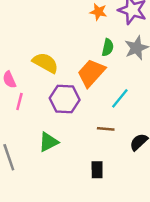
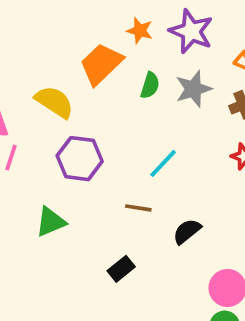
orange trapezoid: (91, 73) -> (101, 64), moved
black rectangle: (97, 170) -> (121, 269), turned 48

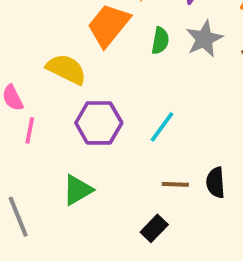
cyan line: (163, 163) -> (162, 127), moved
brown line: (138, 208) -> (175, 184), moved
black semicircle: (187, 231) -> (216, 183), turned -48

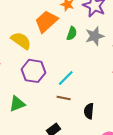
brown line: (175, 184) -> (64, 98), moved

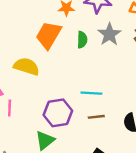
purple hexagon: (33, 71) -> (58, 113), moved
cyan line: (66, 78) -> (91, 93), turned 66

